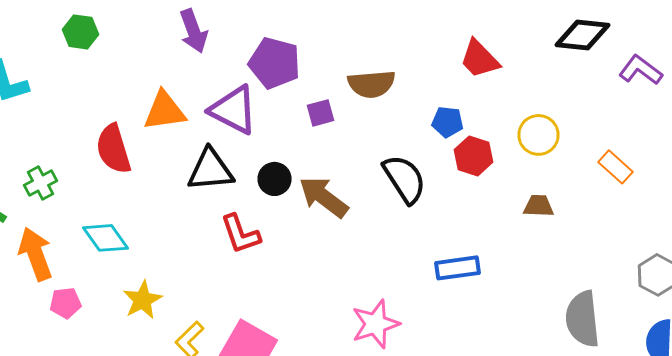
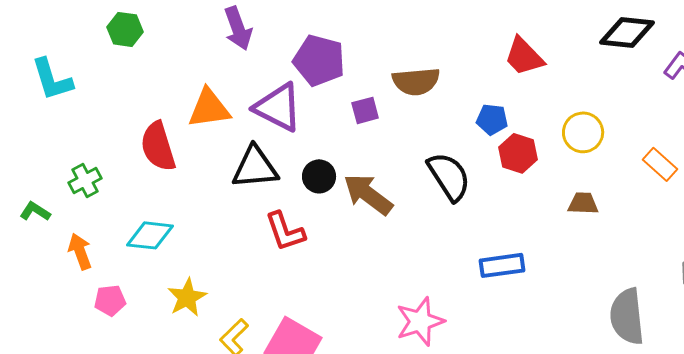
cyan diamond: (106, 238) -> (150, 235), turned -48
orange arrow: (36, 254) -> (80, 251), size x0.7

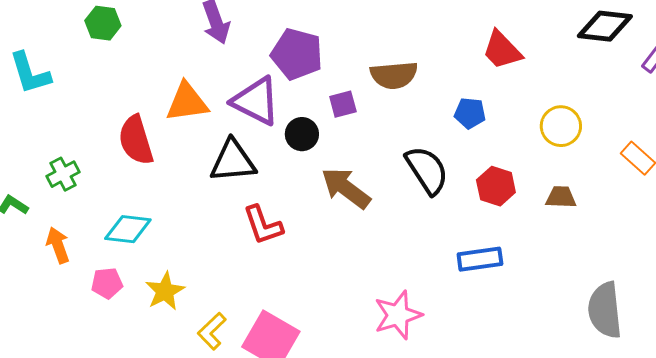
red hexagon: (518, 153) -> (496, 186), moved
black circle: (319, 176) -> (302, 134), moved
pink pentagon: (110, 300) -> (107, 283), moved

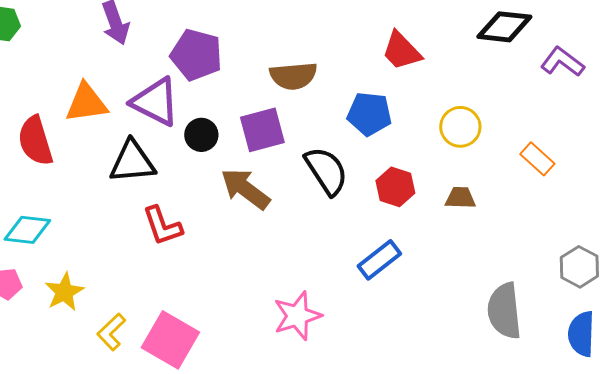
purple square: (343, 104) -> (262, 130), moved, size x1.6
blue pentagon: (470, 113) -> (369, 114), size x1.4
blue rectangle: (480, 259) -> (379, 260), turned -30

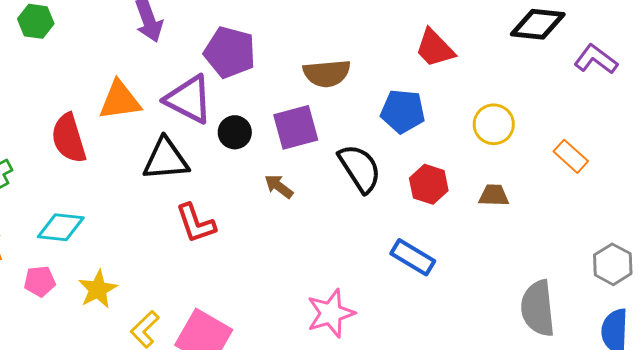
brown arrow: (245, 189) -> (279, 186), size x0.6
blue rectangle: (379, 260) -> (413, 257), turned 69

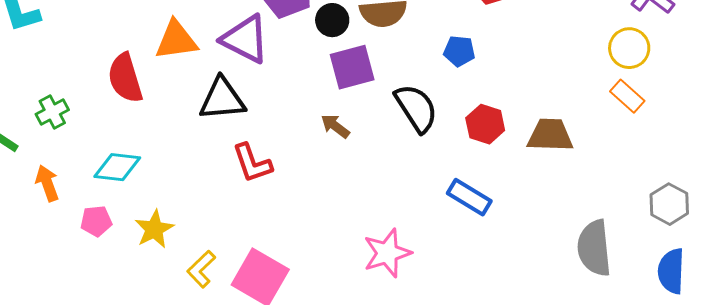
blue pentagon: (403, 111) -> (459, 51), size x0.7
yellow circle: (494, 124) -> (629, 48), moved
black circle: (235, 132) -> (332, 20), moved
brown trapezoid: (494, 195) -> (550, 135), size x1.5

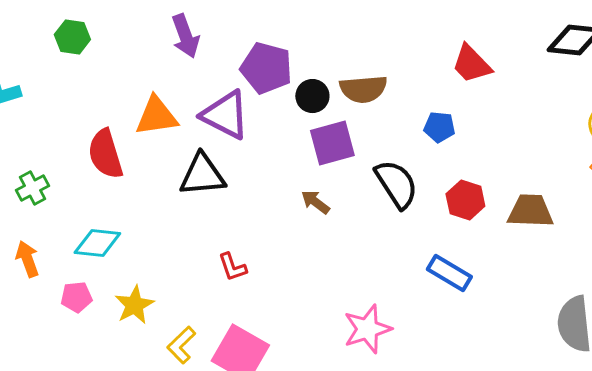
red L-shape: (252, 163) -> (232, 267), moved, size x0.7

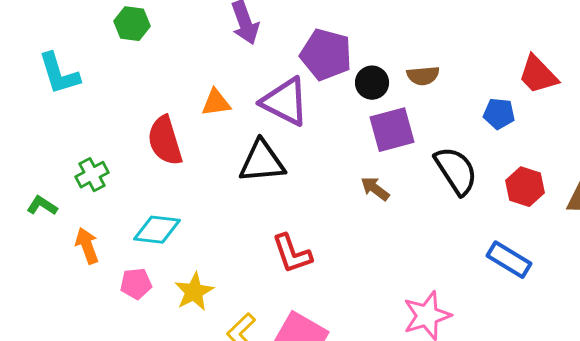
red trapezoid: (471, 64) -> (538, 75), moved
brown semicircle: (363, 89) -> (423, 76), size x0.7
orange triangle: (156, 116) -> (216, 103), size x0.7
red L-shape: (232, 267) -> (292, 254), size x1.4

